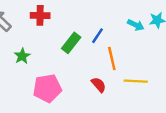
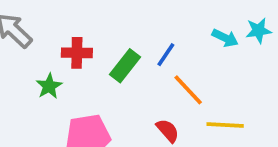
red cross: (40, 15) -> (77, 53), moved
orange line: (112, 58) -> (188, 90), turned -30

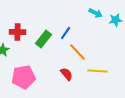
cyan arrow: (225, 38) -> (96, 13), moved

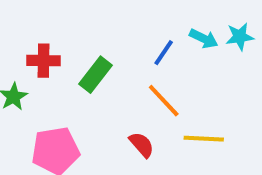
cyan arrow: (96, 13) -> (204, 39), moved
blue line: (66, 33) -> (164, 53), moved

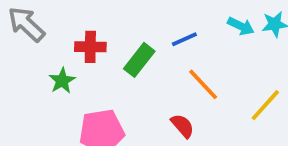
blue line: (164, 53) -> (184, 39), moved, turned 32
yellow line: (204, 139) -> (265, 105), moved, turned -51

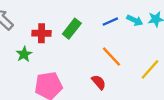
blue line: (184, 39) -> (110, 22), moved
green rectangle: (139, 60) -> (72, 29), moved

